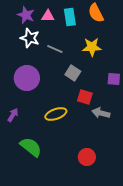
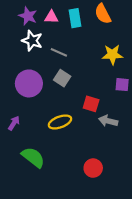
yellow star: (92, 47) -> (112, 55), moved
gray square: (73, 73) -> (62, 78), moved

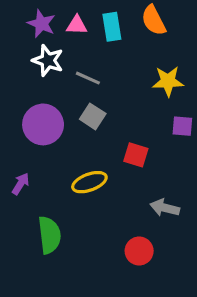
gray arrow: (108, 121) -> (165, 208), moved
green semicircle: (33, 157) -> (49, 235), turned 45

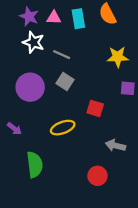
purple arrow: (21, 184) -> (14, 129), turned 96

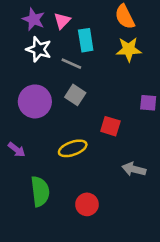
pink triangle: (54, 18) -> (62, 21), turned -48
cyan rectangle: (78, 19) -> (86, 40), moved
yellow star: (118, 57) -> (129, 49), moved
red circle: (97, 176) -> (87, 204), moved

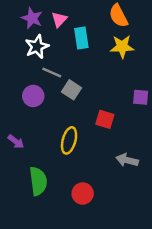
white star: (39, 49) -> (37, 47), turned 30
gray line: (71, 64) -> (52, 73), moved
purple circle: (35, 101) -> (33, 96), size x0.7
yellow ellipse: (73, 148) -> (69, 140), turned -55

